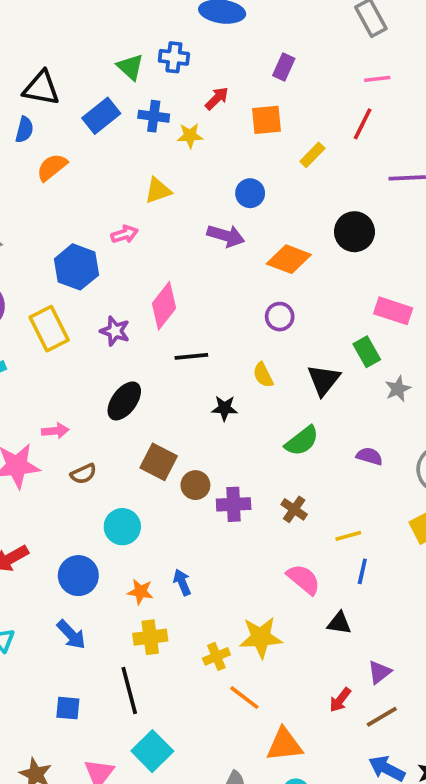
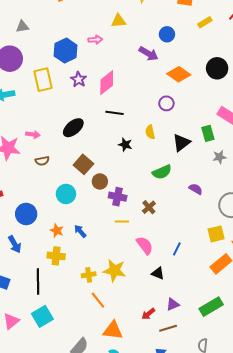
purple star: (115, 331) -> (79, 79), moved
cyan circle: (122, 527) -> (66, 194), moved
yellow line: (348, 536) -> (122, 222), moved
blue arrow: (182, 582) -> (80, 231), turned -32

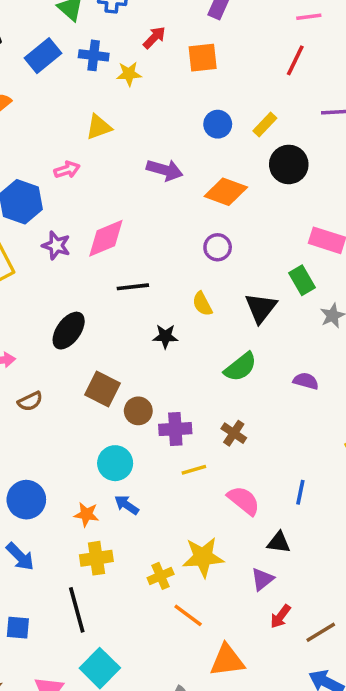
yellow rectangle: (205, 22) -> (265, 125), moved
blue circle: (167, 34) -> (218, 124), moved
pink diamond: (107, 83) -> (106, 238), turned 30
cyan circle: (66, 194) -> (115, 463), moved
purple triangle: (173, 304) -> (262, 579), moved

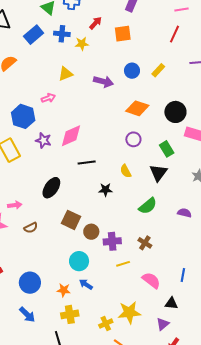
black circle: (289, 164) -> (175, 112), moved
purple arrow: (165, 170) -> (103, 82), moved
green rectangle: (302, 280) -> (167, 149), moved

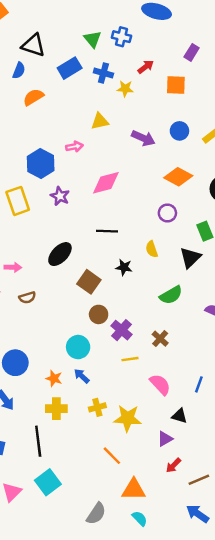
pink diamond: (71, 136) -> (106, 183), moved
brown square: (71, 220) -> (89, 282), moved
purple cross: (112, 241) -> (122, 330), turned 36
yellow cross: (106, 324) -> (97, 407), moved

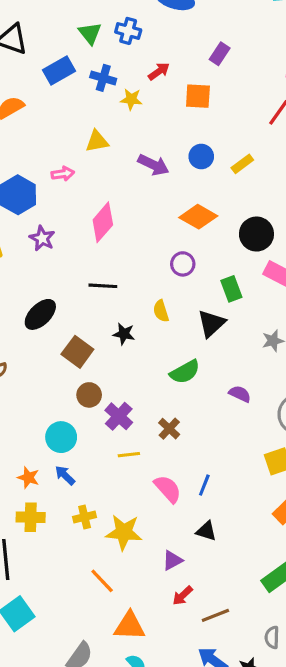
pink diamond: (106, 183) -> (103, 222), turned -36
blue line: (199, 384) -> (204, 485), moved
black triangle: (179, 416) -> (206, 531), moved

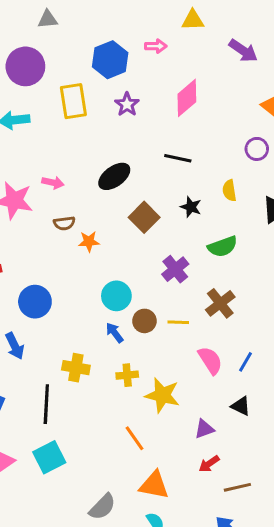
green semicircle: (185, 372) -> (223, 247), moved
brown circle: (89, 395) -> (144, 321), moved
purple cross: (119, 416) -> (175, 269), moved
brown cross: (169, 429) -> (220, 303), size x1.4
orange star: (28, 478) -> (89, 242), moved, turned -30

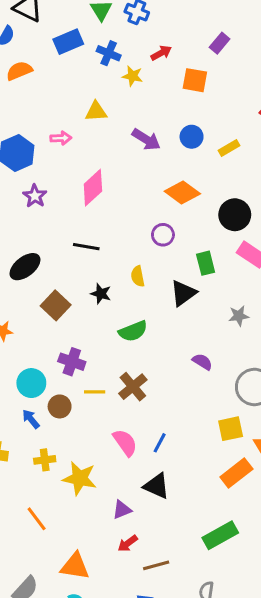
purple cross: (175, 269) -> (72, 362), moved, turned -30
yellow line: (178, 322) -> (95, 392), moved
black triangle: (241, 406) -> (157, 486), size x1.4
orange line: (135, 438) -> (37, 519), moved

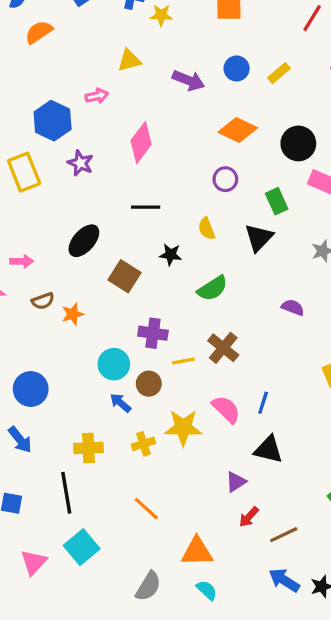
yellow star: (80, 478) -> (183, 427), moved

